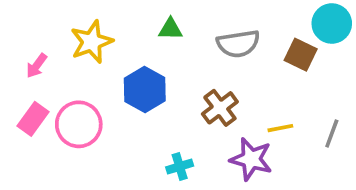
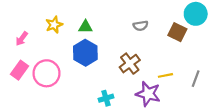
green triangle: (170, 29) -> (85, 27), moved
yellow star: (92, 42) -> (54, 25), size x0.7
gray semicircle: (238, 44) -> (141, 26), size x0.6

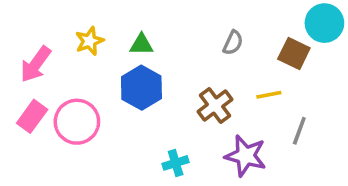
gray semicircle: (141, 26) -> (233, 43), turned -56
pink arrow: (22, 39) -> (36, 64), size x1.5
yellow line: (165, 75) -> (269, 95), moved
gray line: (196, 79) -> (299, 131), moved

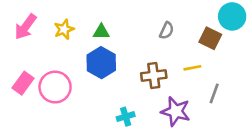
pink arrow: (36, 64) -> (26, 27), moved
brown cross: (215, 106) -> (154, 75), turned 30

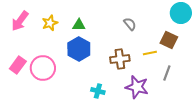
gray semicircle: (167, 31) -> (130, 24), turned -64
brown square: (210, 38) -> (169, 40), moved
cyan cross: (126, 117) -> (98, 91), turned 32

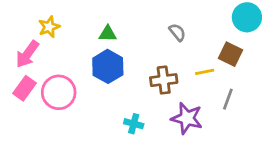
pink arrow: (20, 21) -> (27, 54), moved
yellow star: (50, 23) -> (49, 27), moved

